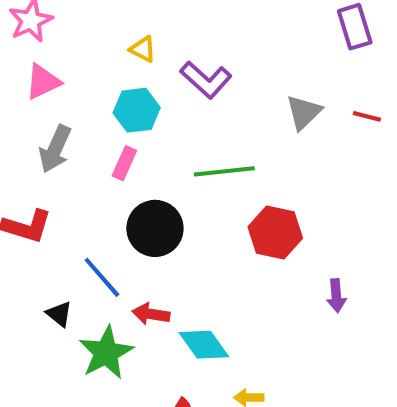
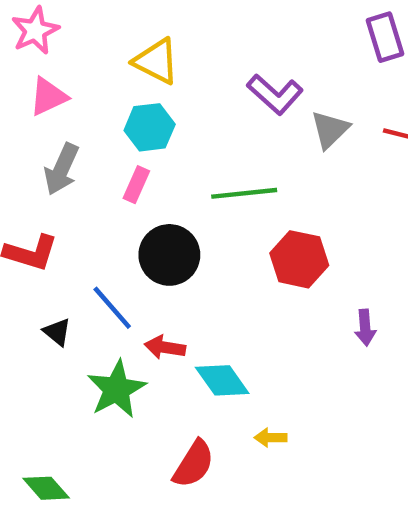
yellow triangle: (143, 49) -> (156, 61), size x1.6
purple L-shape: (206, 80) -> (275, 94), moved
black triangle: (59, 314) -> (57, 332), moved

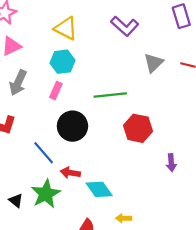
purple L-shape: (275, 94) -> (125, 26), moved
black triangle: (57, 332) -> (16, 200), moved

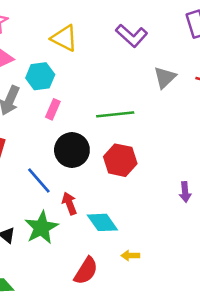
cyan hexagon: (62, 62) -> (40, 76), moved
red hexagon: (138, 128) -> (120, 160), moved
red arrow: (70, 173) -> (69, 203), turned 60

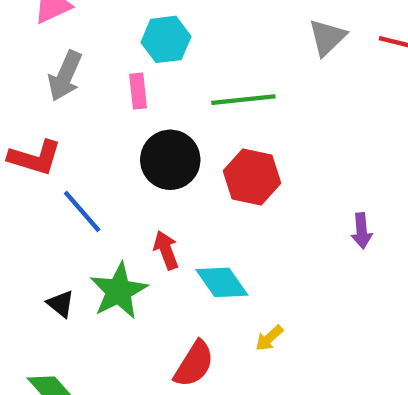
cyan hexagon: (40, 76) -> (166, 39), moved
pink rectangle: (53, 109) -> (138, 91), turned -30
blue line: (39, 181) -> (82, 211), moved
yellow arrow: (130, 256) -> (269, 338), turned -42

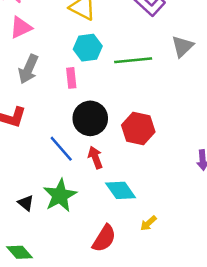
green line: (243, 100) -> (133, 60), moved
blue line: (82, 211) -> (61, 149), moved
red arrow: (166, 250) -> (95, 158), moved

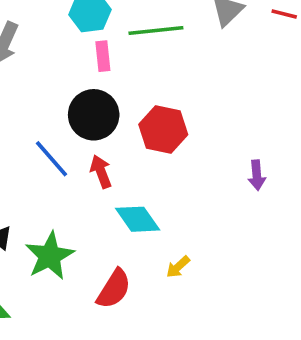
pink rectangle: (71, 78) -> (103, 56), moved
green star: (60, 195) -> (50, 256), moved

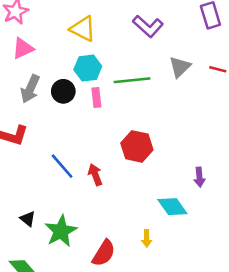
black circle: (94, 115) -> (63, 91), moved, size x0.7
cyan diamond: (138, 219) -> (172, 207), moved
yellow arrow: (178, 267) -> (147, 238), turned -49

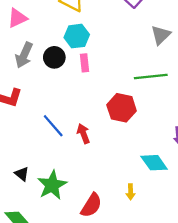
green line: (132, 80) -> (151, 76), moved

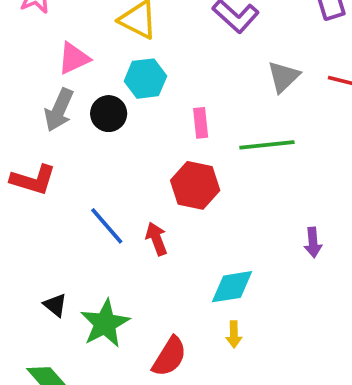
pink triangle: (17, 18) -> (74, 58), moved
pink rectangle: (85, 63) -> (201, 123), moved
red hexagon: (122, 108) -> (195, 185), moved
cyan diamond: (154, 163) -> (232, 287), moved, turned -64

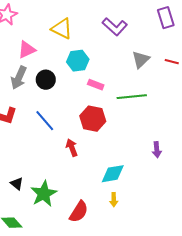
cyan hexagon: (145, 79) -> (78, 61), moved
pink rectangle: (201, 123) -> (96, 85), turned -63
blue line: (107, 226) -> (45, 121), moved

